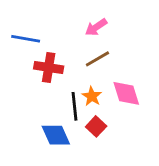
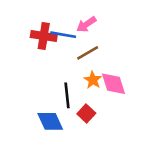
blue line: (26, 39) -> (63, 35), moved
red cross: (49, 68) -> (44, 36), moved
orange star: (92, 96) -> (93, 80), moved

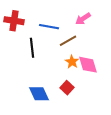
pink arrow: (86, 24) -> (83, 19), moved
red cross: (44, 36) -> (14, 21), moved
black line: (67, 95) -> (32, 48), moved

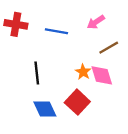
brown line: (68, 41) -> (109, 48), moved
black line: (32, 48) -> (37, 73), moved
red square: (67, 88) -> (77, 102), size x1.5

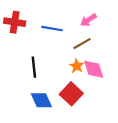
brown line: (109, 48) -> (82, 44), moved

